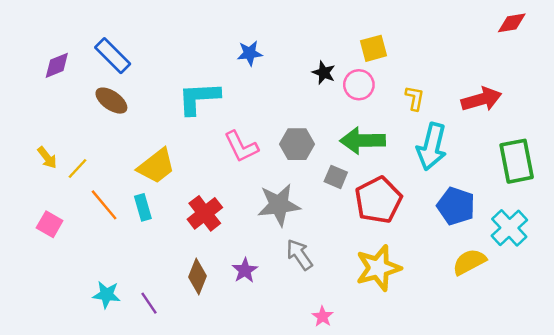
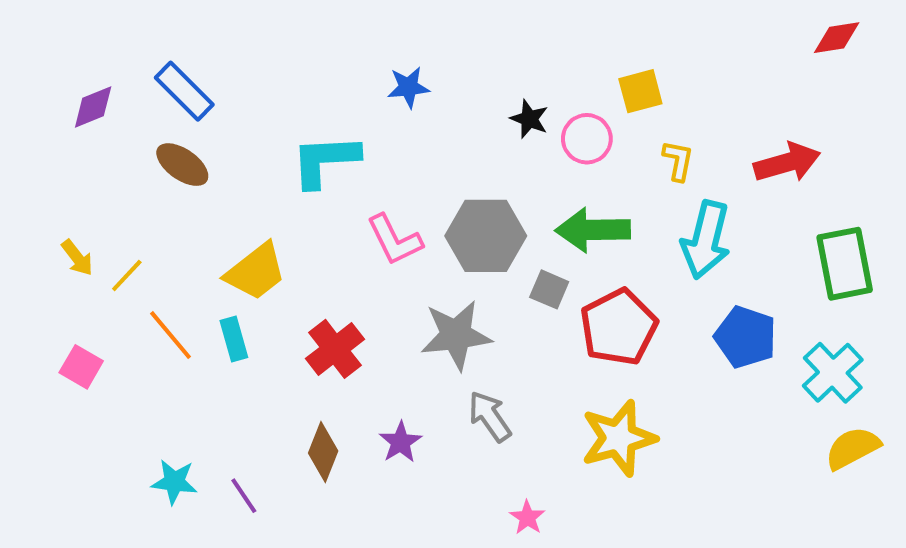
yellow square: (373, 48) -> (640, 91), moved
gray hexagon: (297, 144) -> (486, 236), size x1.4
yellow semicircle: (469, 262) -> (853, 448), moved

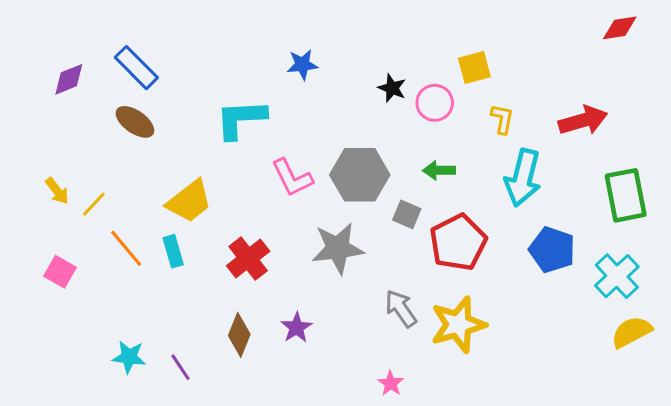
green arrow: (593, 230) -> (439, 170), size x0.6
gray arrow: (490, 416) -> (401, 308), moved

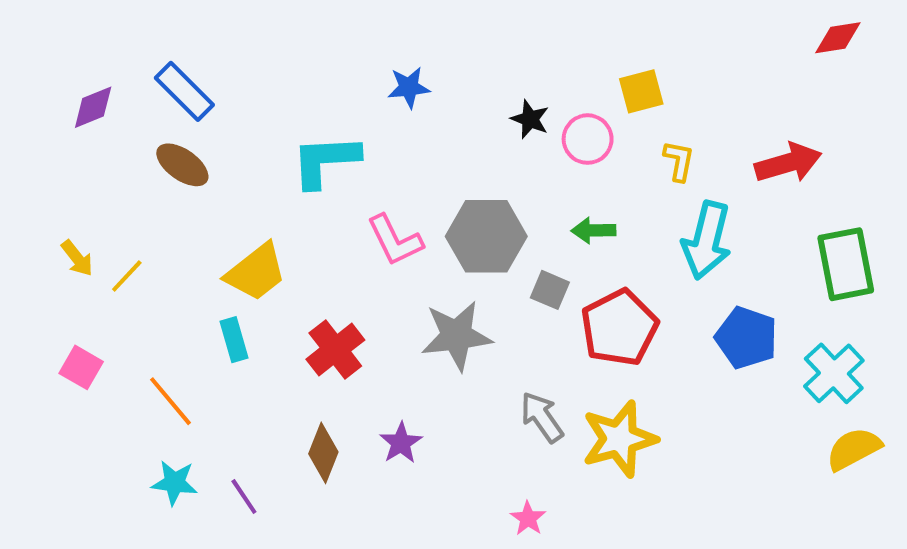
orange line: (126, 248) -> (170, 401), moved

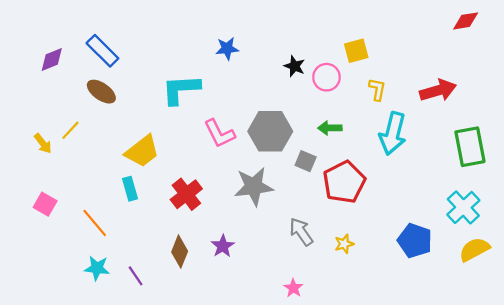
yellow line: (127, 276) -> (70, 130), moved
blue pentagon: (746, 338) -> (415, 241), moved
yellow star: (619, 439) -> (344, 244), size x0.5

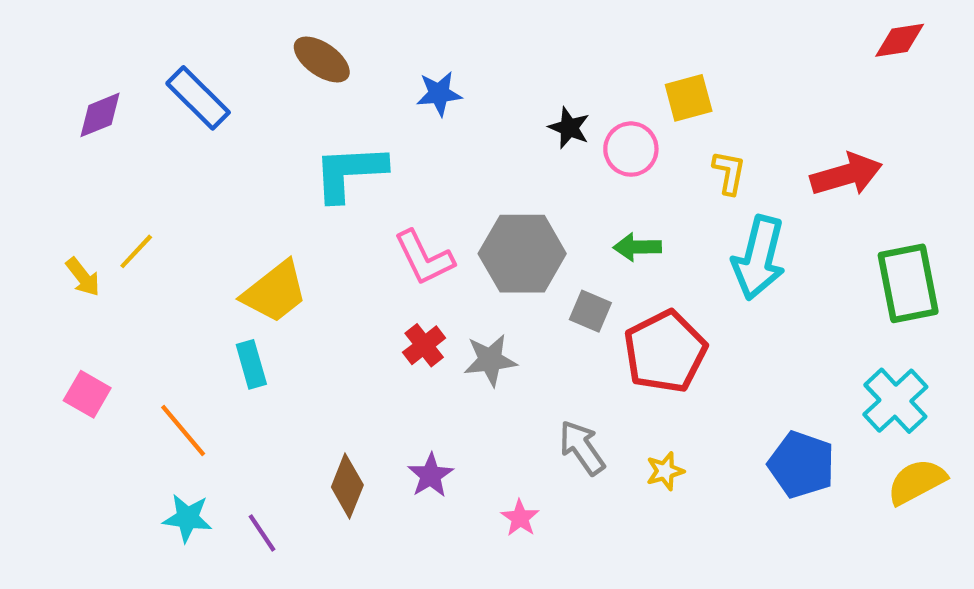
brown ellipse: (101, 92) -> (322, 59), moved
gray star: (254, 186) -> (490, 360), size x0.7
red cross: (186, 194) -> (424, 345), moved, size x0.7
pink star: (293, 288) -> (520, 518), moved

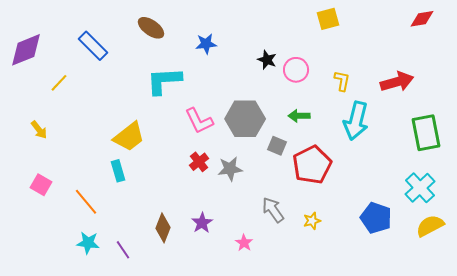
yellow square: (689, 98) -> (328, 19), moved
purple diamond: (100, 115) -> (26, 50), moved, size x1.5
yellow line: (136, 251) -> (59, 83), moved

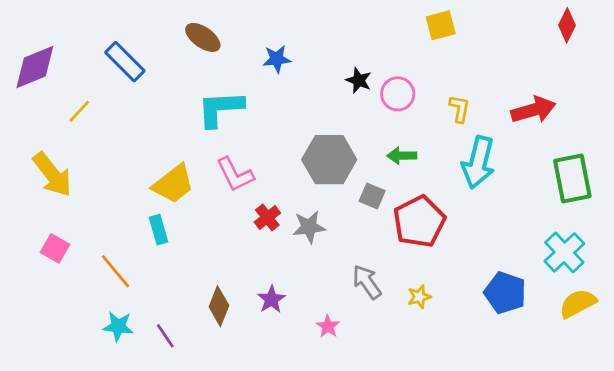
red diamond: (422, 19) -> (567, 25), turned -55
pink L-shape: (199, 121) -> (235, 174), moved
yellow arrow: (39, 130) -> (52, 174), size x1.8

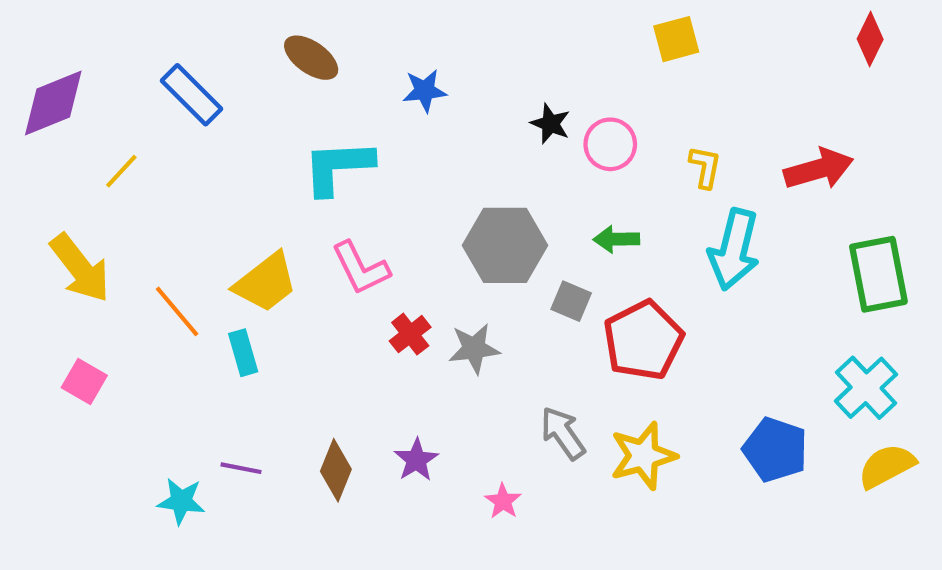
orange line: (116, 271) -> (177, 311), moved
yellow star: (419, 297) -> (643, 456), size x1.8
purple line: (165, 336) -> (241, 468), moved, turned -45

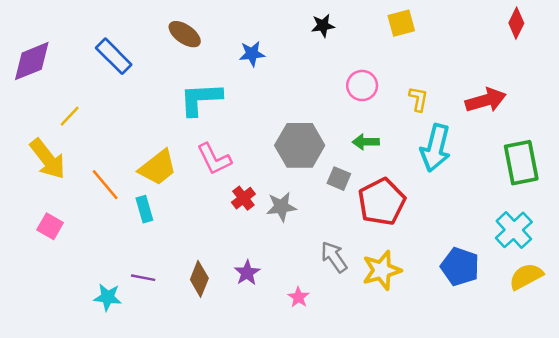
black star: (550, 124) -> (323, 26), moved, turned -30
yellow line: (121, 171) -> (70, 116), moved

